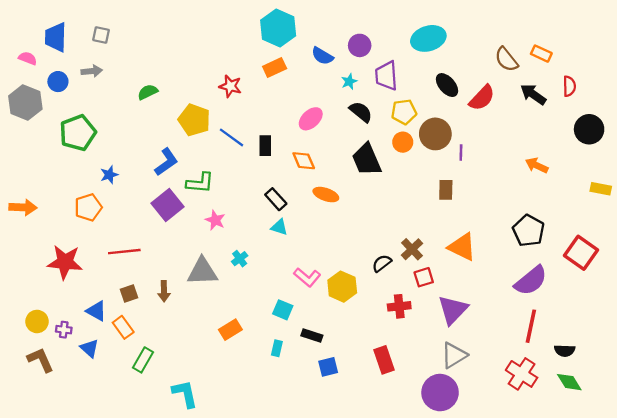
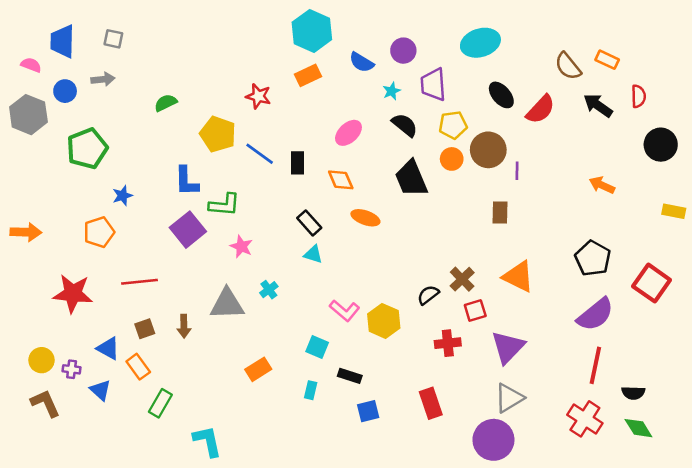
blue L-shape: (166, 162) -> (187, 181), turned 124

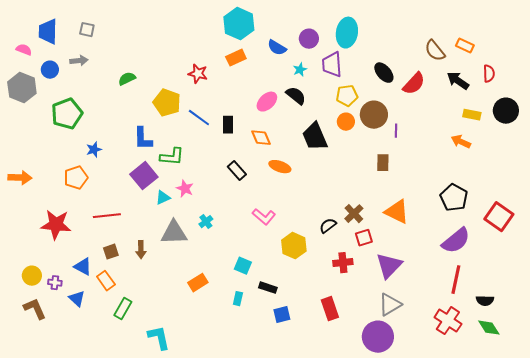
cyan ellipse: (480, 43) -> (347, 33), moved, turned -64
black semicircle: (405, 125) -> (296, 96), moved
yellow rectangle: (674, 211) -> (472, 115), moved
cyan triangle: (313, 254) -> (163, 198), moved, turned -42
pink L-shape: (345, 311) -> (264, 217), moved

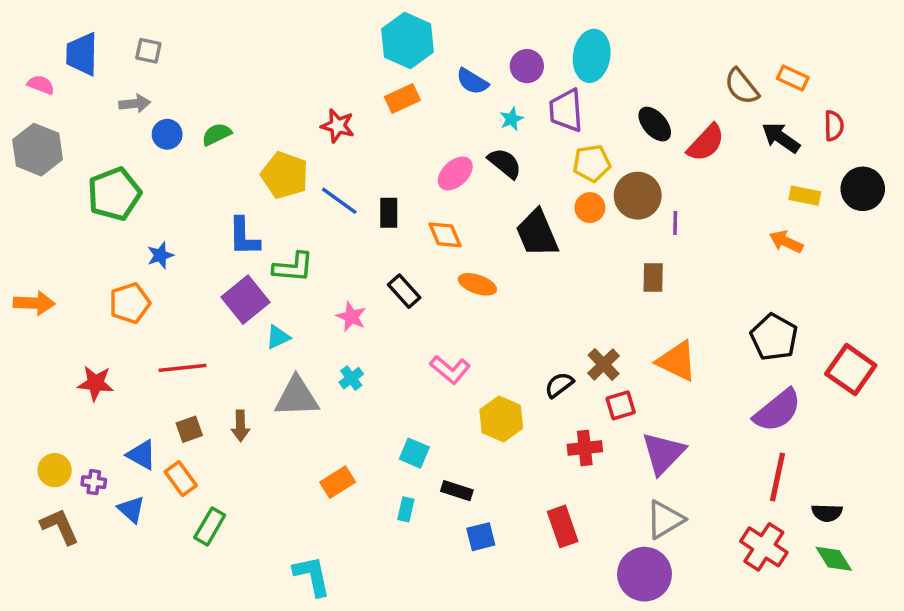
blue circle: (50, 70) -> (167, 134), moved
pink star: (185, 189) -> (351, 317), moved
red star: (56, 225) -> (95, 383), size x0.7
cyan L-shape: (159, 338) -> (312, 576), moved

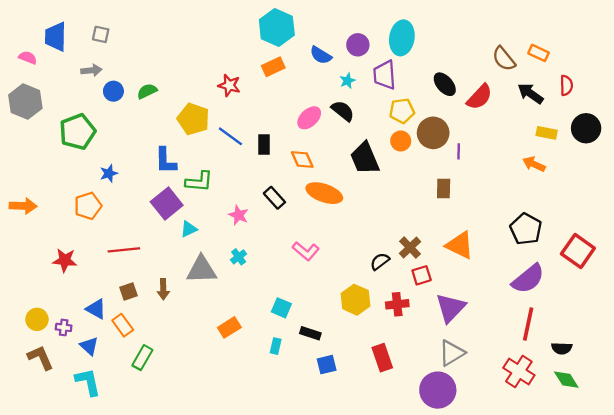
orange ellipse: (477, 284) -> (324, 193), size x1.4
yellow hexagon: (501, 419) -> (356, 300), moved
cyan L-shape: (312, 576) -> (88, 382), moved

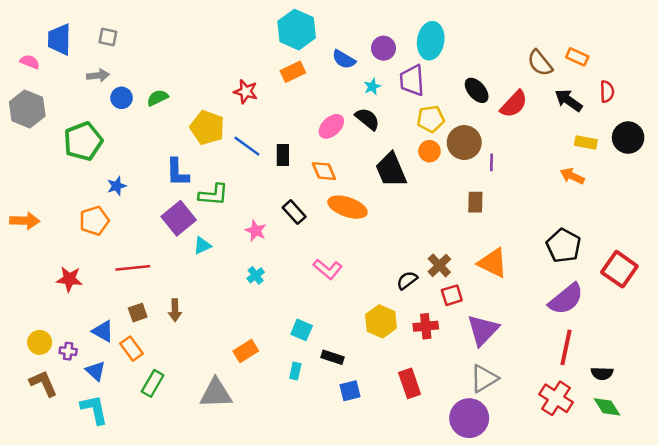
gray triangle: (201, 270) -> (216, 393), moved

